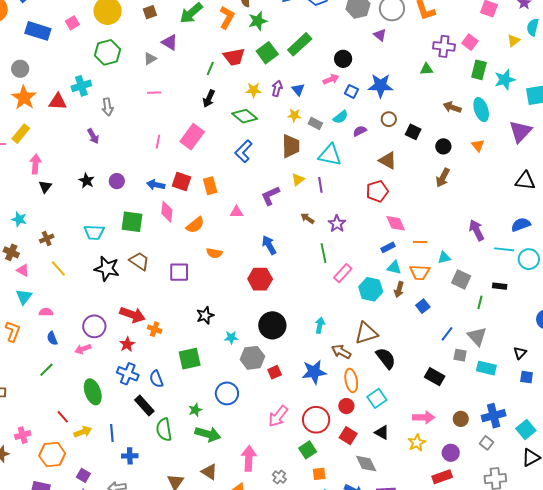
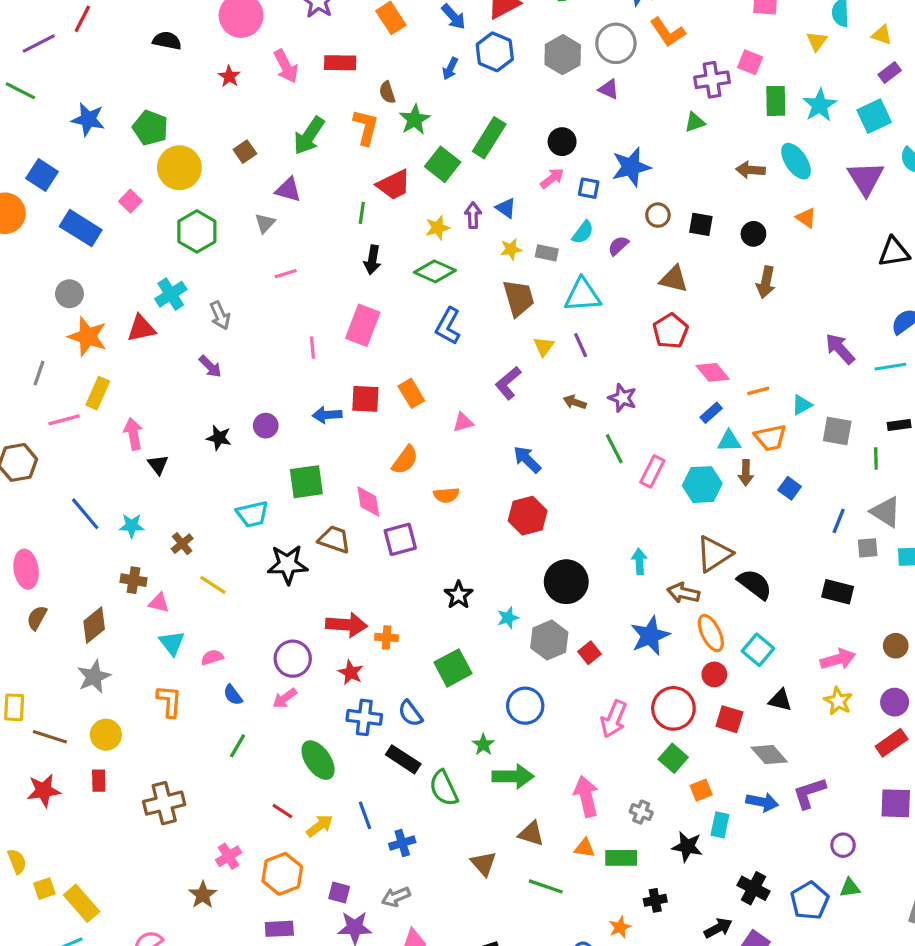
blue rectangle: (38, 31) -> (81, 228), turned 30
pink diamond: (167, 212) -> (368, 501), moved

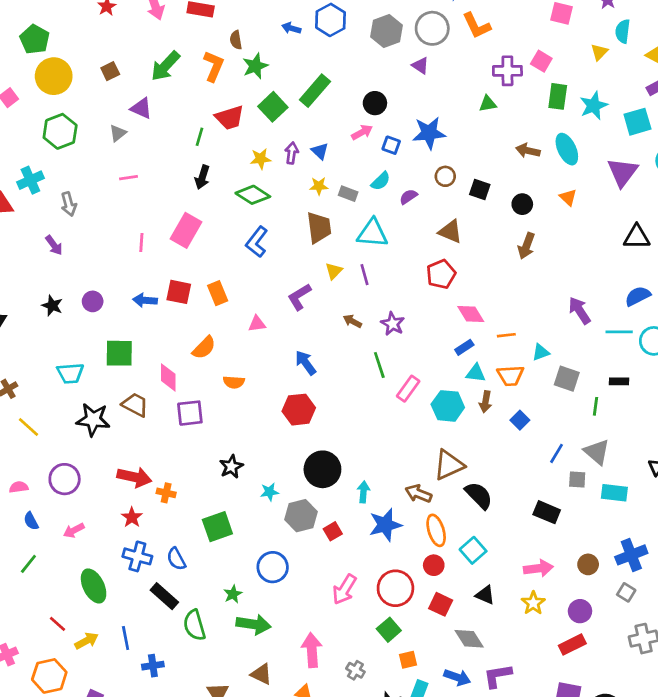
blue arrow: (450, 69) -> (291, 28), turned 72
cyan arrow: (639, 561) -> (363, 492), moved
purple circle: (293, 659) -> (65, 479), moved

